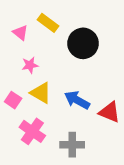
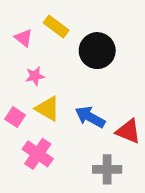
gray cross: (72, 145) -> (107, 169), moved

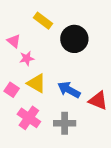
pink triangle: (24, 38) -> (14, 41), moved
gray cross: (107, 169) -> (65, 123), moved

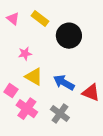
pink triangle: (14, 41) -> (13, 19), moved
pink square: (12, 90) -> (11, 91), moved
gray cross: (65, 123) -> (60, 114), turned 36

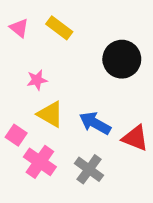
black circle: (69, 36) -> (122, 59), moved

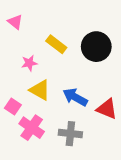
yellow rectangle: (59, 28) -> (56, 44), moved
gray cross: (89, 169) -> (70, 134), turned -30

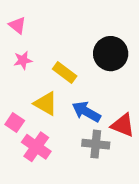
yellow rectangle: (56, 44) -> (65, 72), moved
pink star: (29, 63) -> (23, 60), moved
gray cross: (70, 134) -> (96, 144), moved

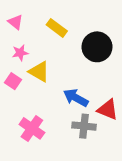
yellow rectangle: (65, 72) -> (57, 28), moved
yellow triangle: (46, 104) -> (39, 72), moved
pink square: (15, 122) -> (13, 81), moved

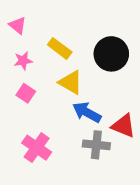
yellow rectangle: (57, 28) -> (60, 48), moved
yellow triangle: (39, 72) -> (71, 82), moved
pink square: (13, 81) -> (26, 93), moved

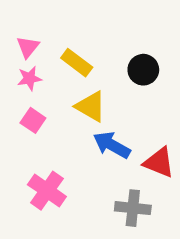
pink triangle: (18, 25) -> (28, 47), moved, turned 30
black circle: (111, 54) -> (143, 70), size x0.7
gray cross: (96, 145) -> (133, 208), moved

